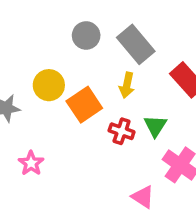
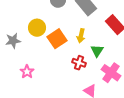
yellow arrow: (127, 85) -> (81, 36), moved
red cross: (122, 131) -> (79, 63), moved

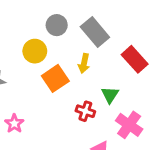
yellow circle: (37, 28) -> (35, 51), moved
yellow arrow: (81, 36) -> (84, 63), moved

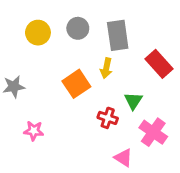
gray rectangle: (95, 32) -> (118, 35), turned 32
yellow circle: (35, 51) -> (38, 33), moved
pink star: (14, 124) -> (34, 131), turned -30

